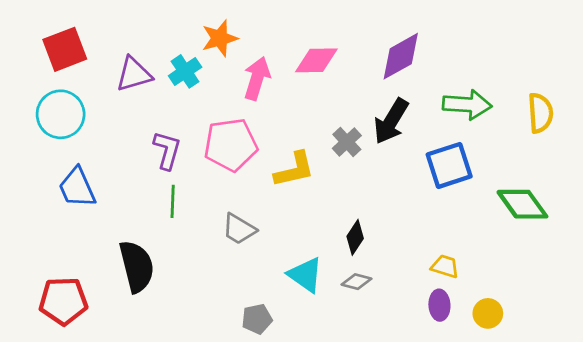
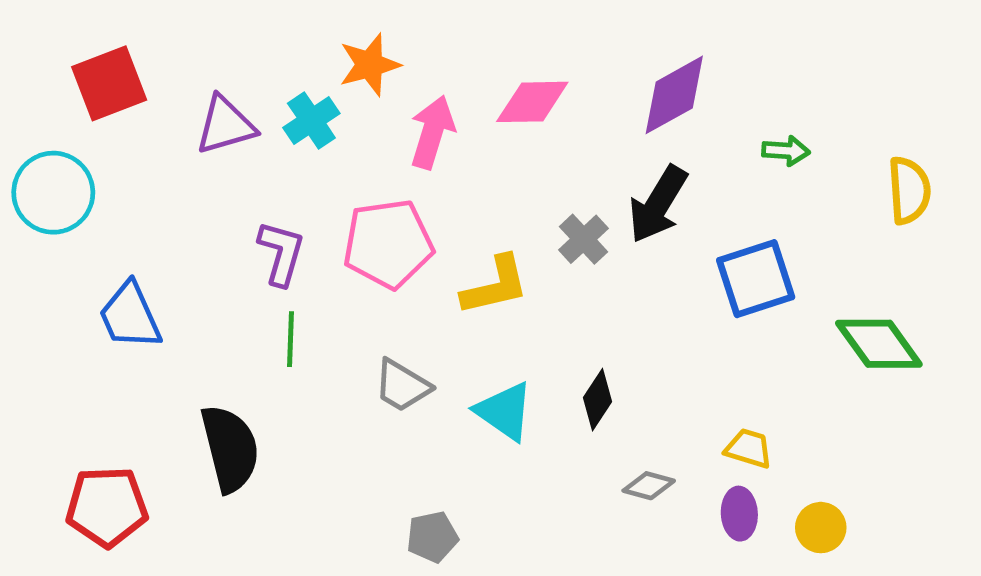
green arrow: (467, 105) -> (786, 151), moved, size x0.6
cyan circle: (61, 114) -> (53, 193), moved
cyan triangle: (305, 275) -> (504, 411), moved
gray diamond: (356, 282) -> (649, 486), moved

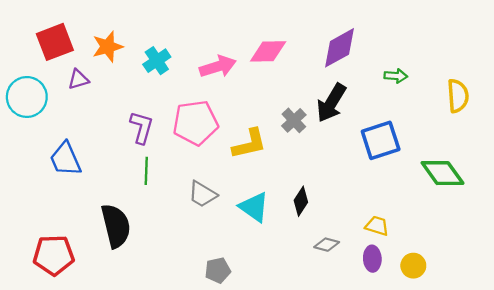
orange star: (370, 65) -> (108, 47), moved
purple triangle: (225, 125) -> (78, 79), moved, size x0.7
pink arrow: (432, 132) -> (218, 67), turned 56

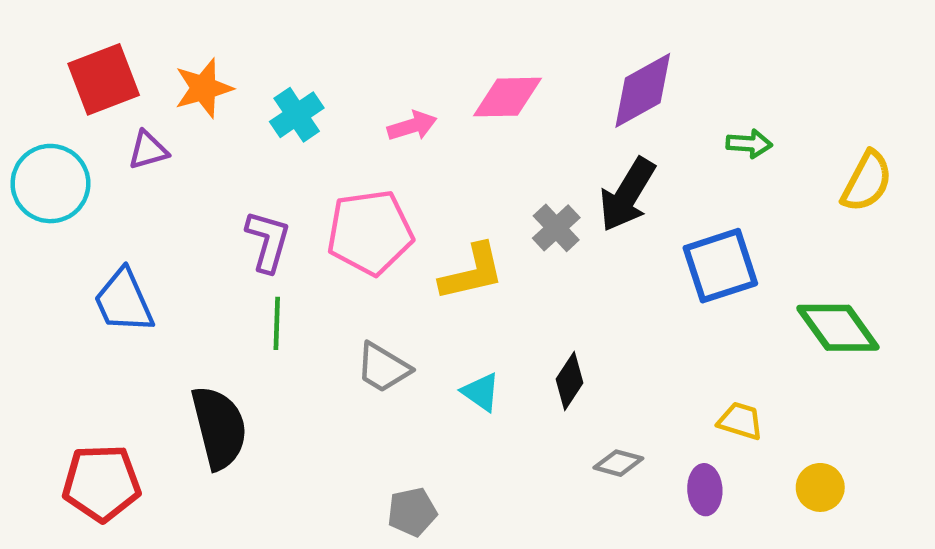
pink arrow: (218, 67) -> (412, 126), size x0.7
yellow semicircle: (458, 96) -> (867, 181), turned 32
cyan triangle: (254, 207) -> (481, 392), size x0.7
yellow trapezoid: (377, 226) -> (740, 421), moved
yellow circle: (413, 266) -> (820, 487), moved

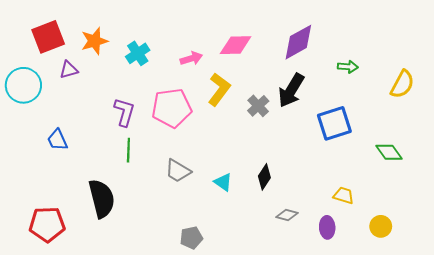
yellow L-shape: (472, 272) -> (219, 89), moved, turned -40
blue trapezoid: (124, 301) -> (57, 140), size x0.7
green diamond: (838, 328) -> (389, 152), size x0.7

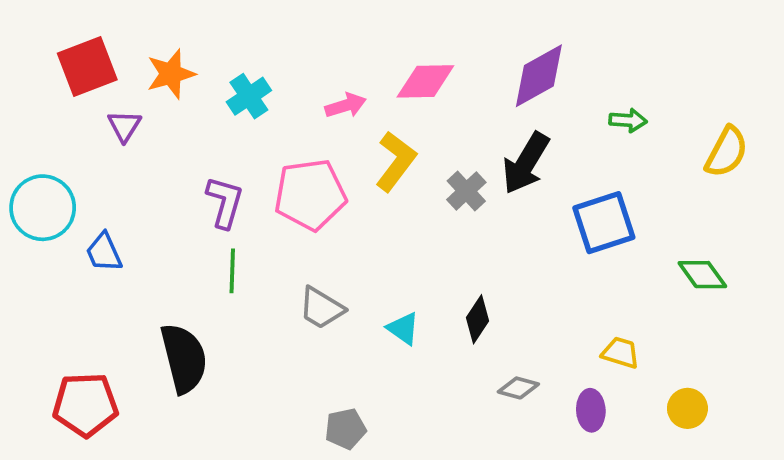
purple triangle: (69, 70) -> (124, 126), turned -42
cyan circle: (23, 85) -> (43, 208), moved

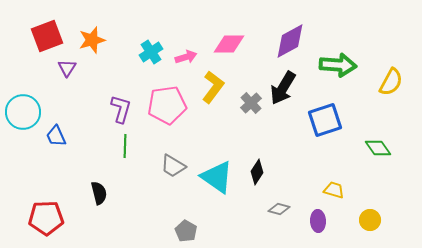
cyan cross: (249, 96) -> (151, 52), moved
green arrow: (628, 120) -> (338, 65), size x1.8
cyan triangle: (403, 328) -> (217, 177), size x1.8
black semicircle: (184, 358) -> (99, 193), size x0.6
gray pentagon: (346, 429) -> (186, 231), turned -30

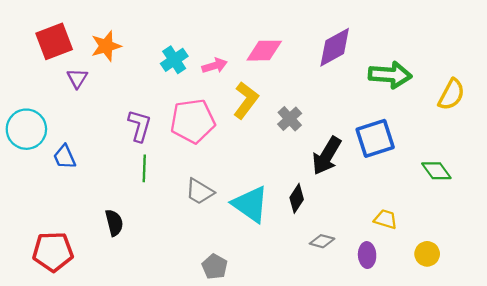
black arrow: (283, 88) -> (327, 156), moved

